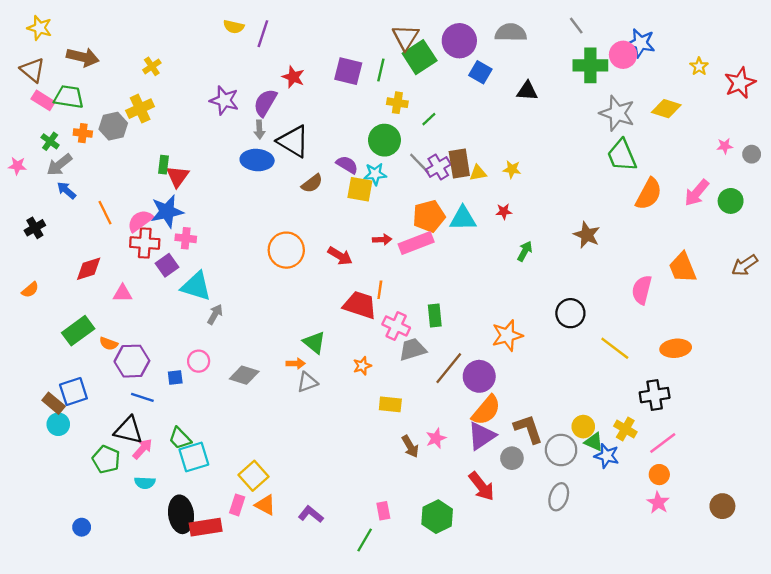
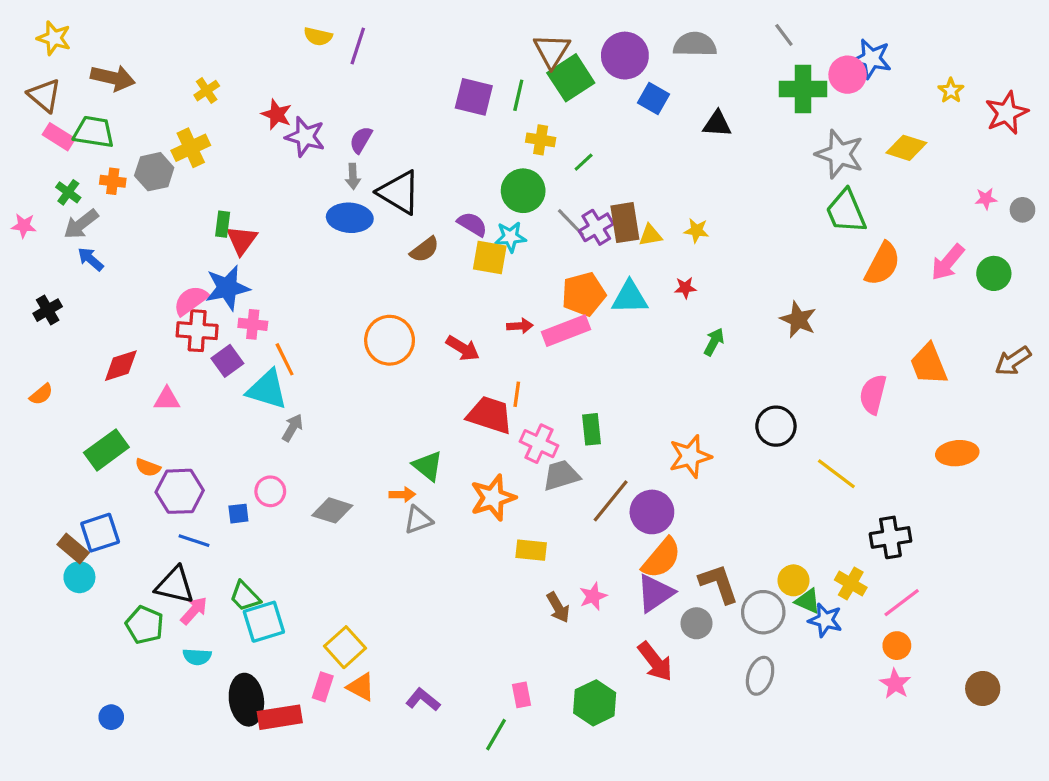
red star: (293, 77) -> (277, 114), moved
purple semicircle: (265, 103) -> (361, 140), size x0.7
orange line: (105, 213) -> (285, 359), moved
orange ellipse: (676, 348) -> (957, 453), moved
orange star: (362, 366) -> (493, 498), size x1.8

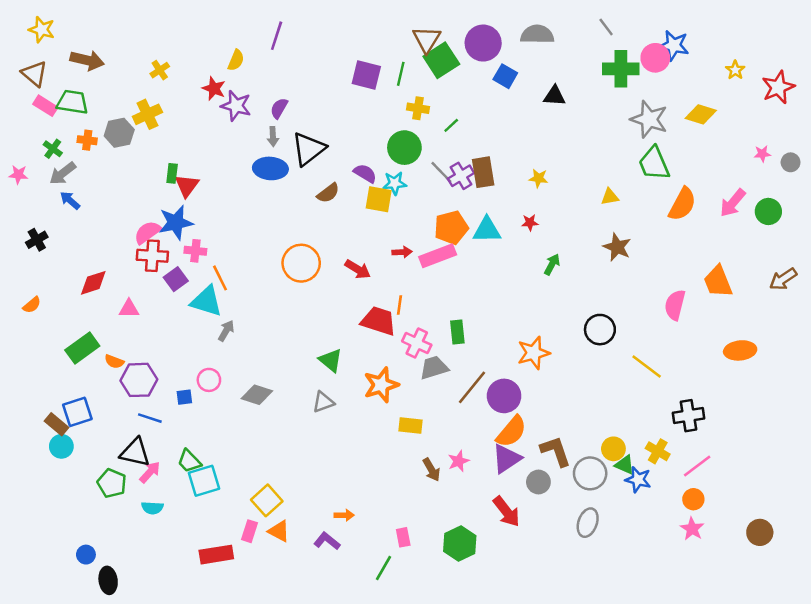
yellow semicircle: (318, 36) -> (236, 60), moved, turned -80
black triangle: (399, 192) -> (309, 149), turned 51
yellow triangle: (650, 235) -> (610, 197), moved
orange arrow: (402, 494) -> (344, 515), moved
black ellipse: (246, 700) -> (108, 580), moved, size x0.7

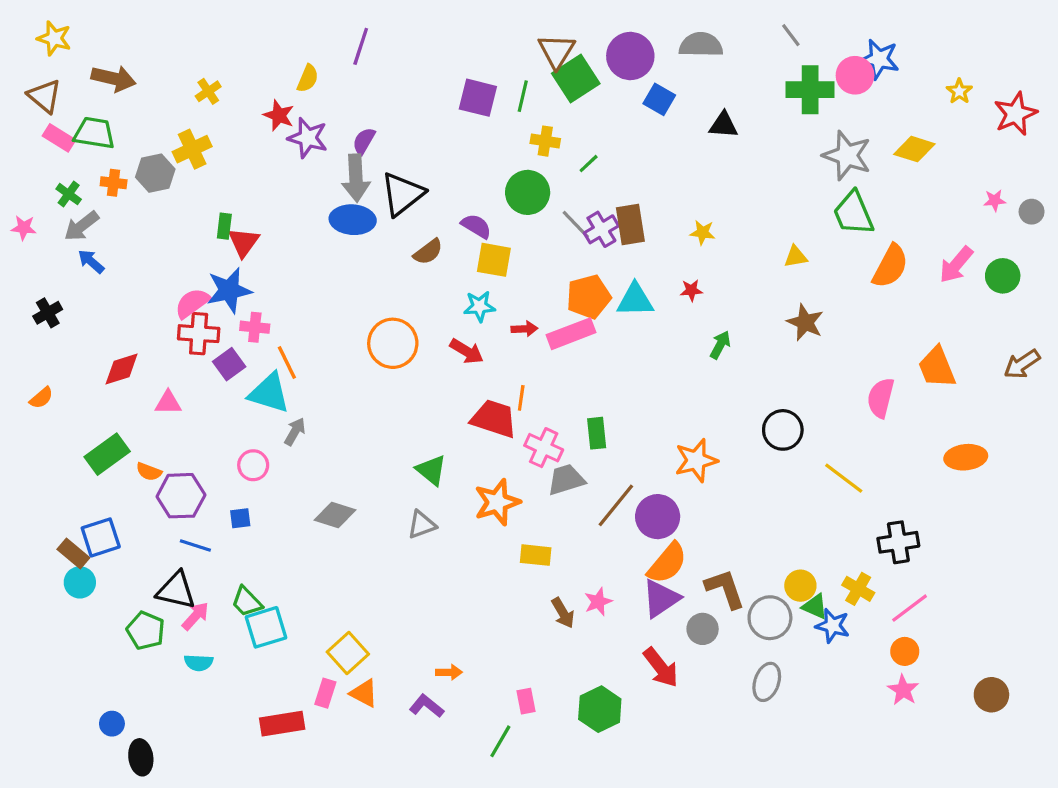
gray arrow: (273, 136) -> (356, 178), size x1.8
cyan star: (395, 183) -> (479, 306), moved
pink circle: (209, 380) -> (253, 465), moved

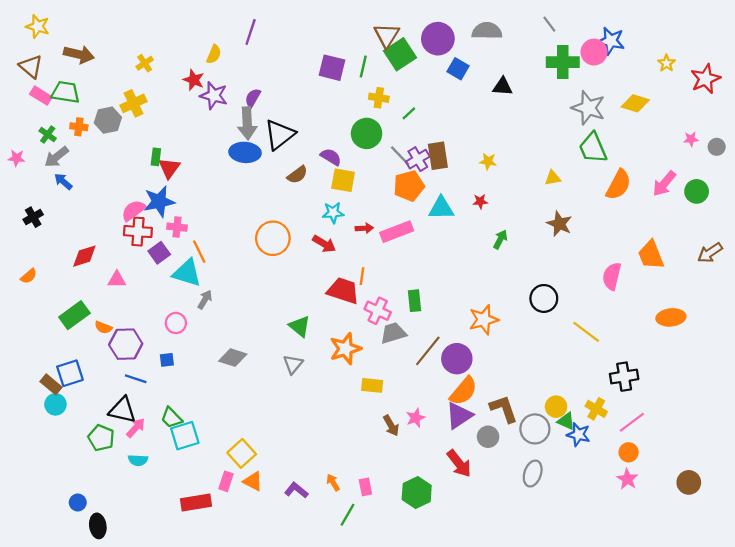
orange pentagon: (589, 297) -> (409, 186), moved
gray triangle: (422, 525) -> (293, 364), turned -30
orange arrow: (449, 672) -> (333, 482), moved, turned -120

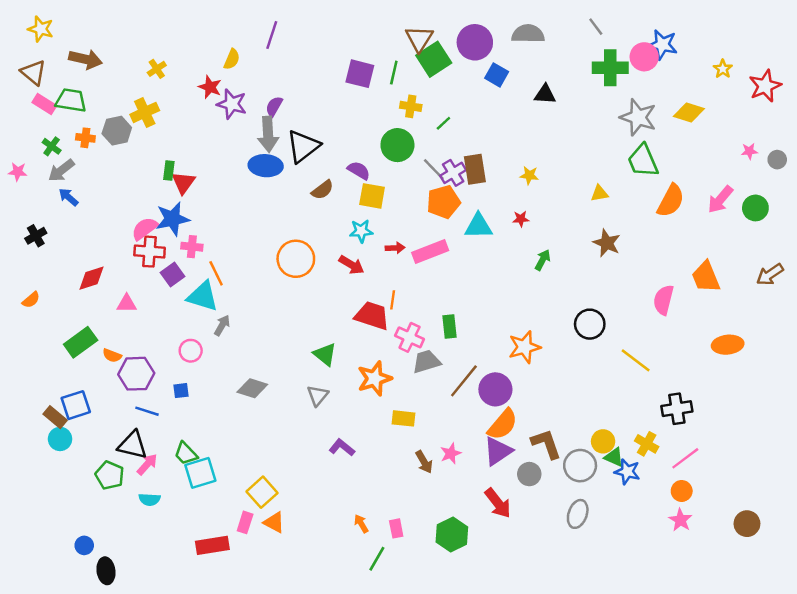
purple L-shape: (296, 490) -> (342, 447), moved

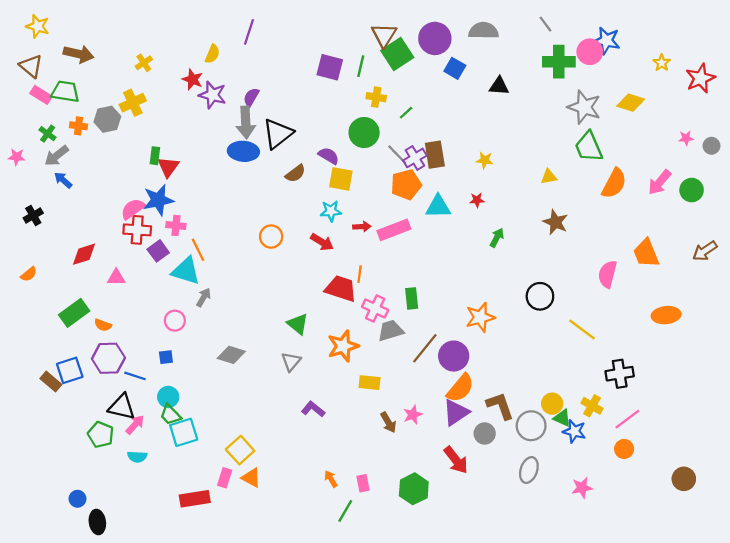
orange circle: (296, 259) -> (271, 237), size x0.7
purple hexagon: (136, 374) -> (108, 358), moved
cyan circle: (60, 439) -> (168, 397), moved
pink star: (680, 520) -> (582, 488), moved, turned 30

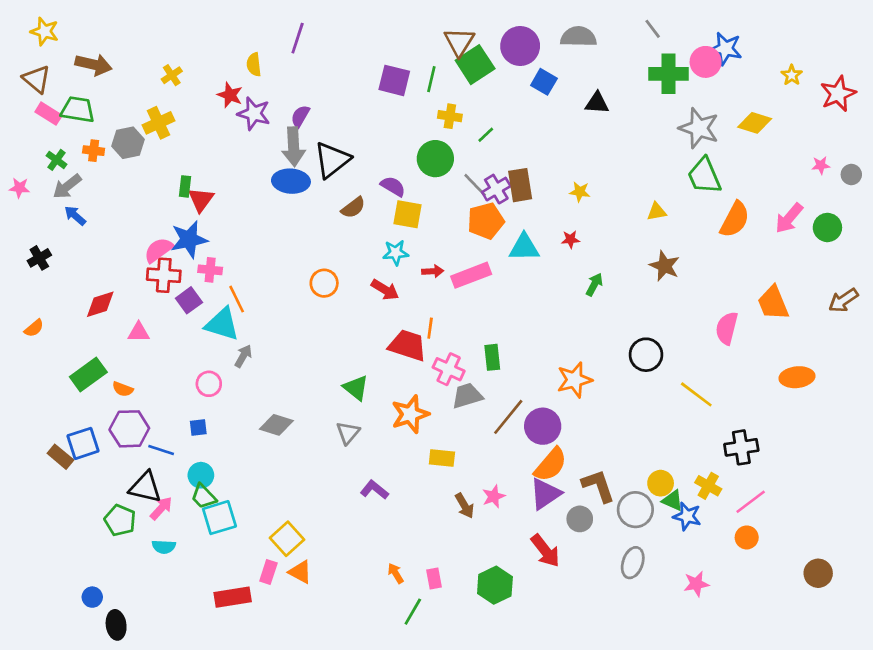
yellow semicircle: (212, 54) -> (254, 65), turned 150

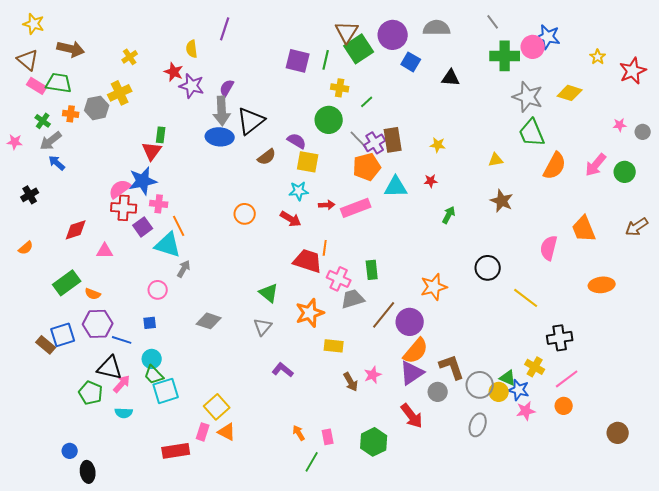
green rectangle: (185, 186) -> (161, 135), moved
yellow circle: (661, 483) -> (499, 392), moved
pink star: (696, 584) -> (526, 411), moved

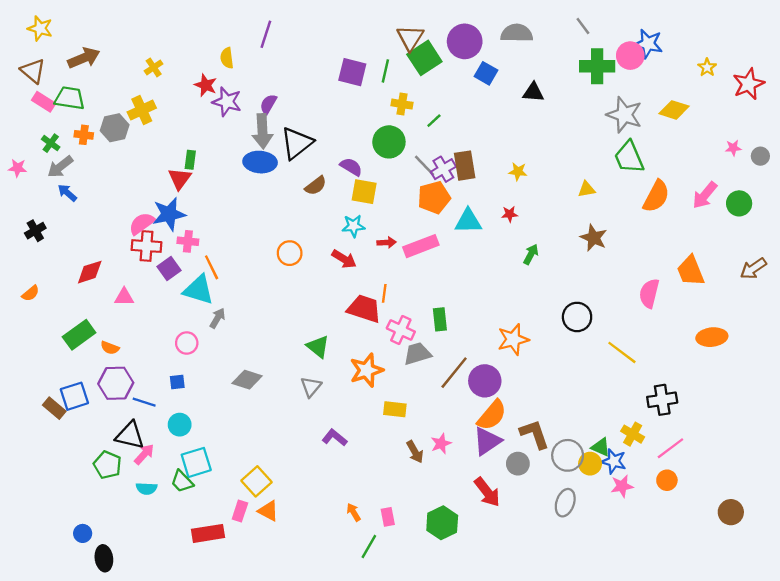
brown arrow: (71, 49) -> (84, 58), turned -36
green trapezoid: (154, 375) -> (182, 481), moved

